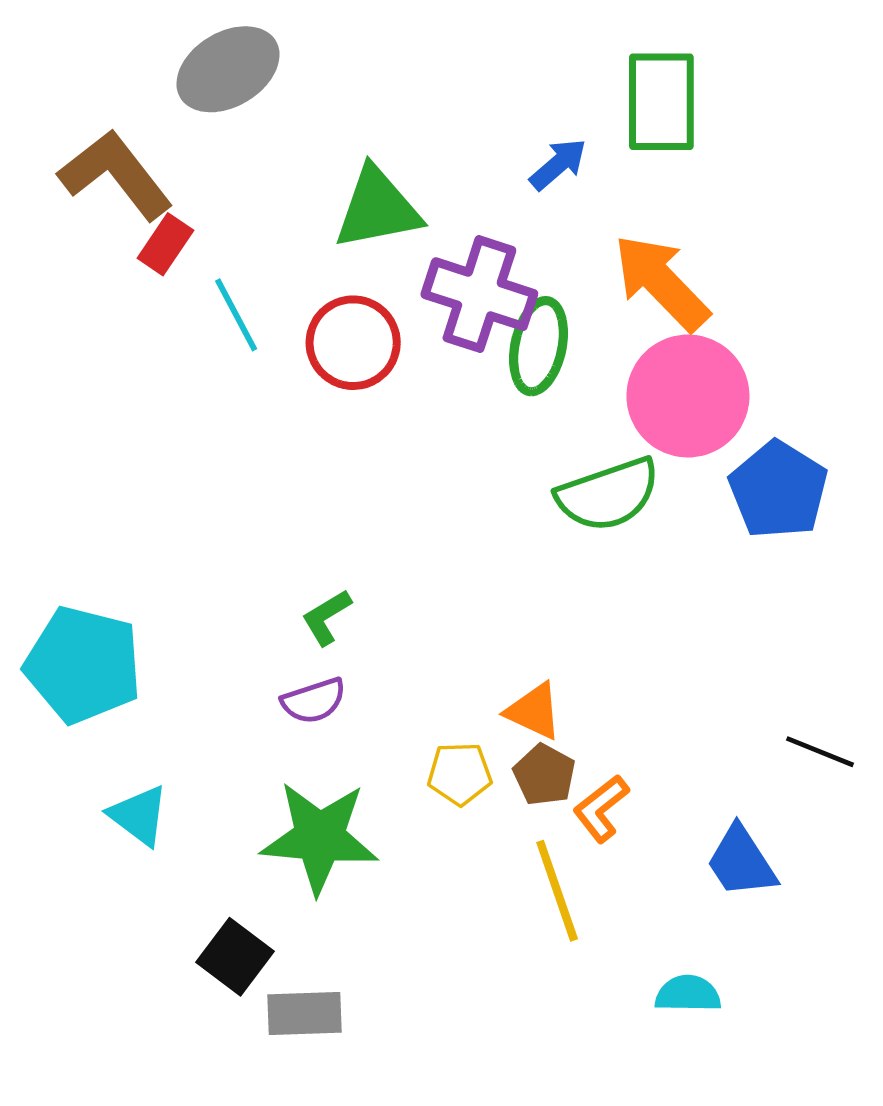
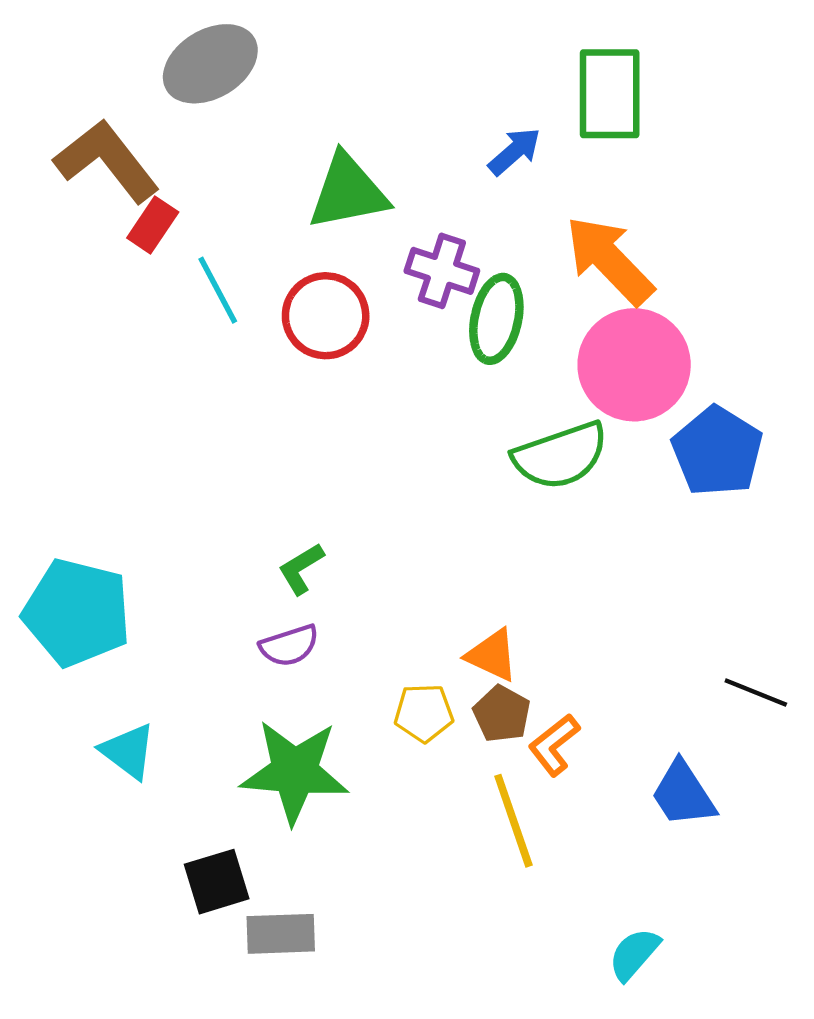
purple cross: (479, 294) -> (442, 271), size x0.7
black square: (235, 957) -> (217, 882), turned 36
cyan semicircle: (688, 994) -> (634, 954), moved, turned -50

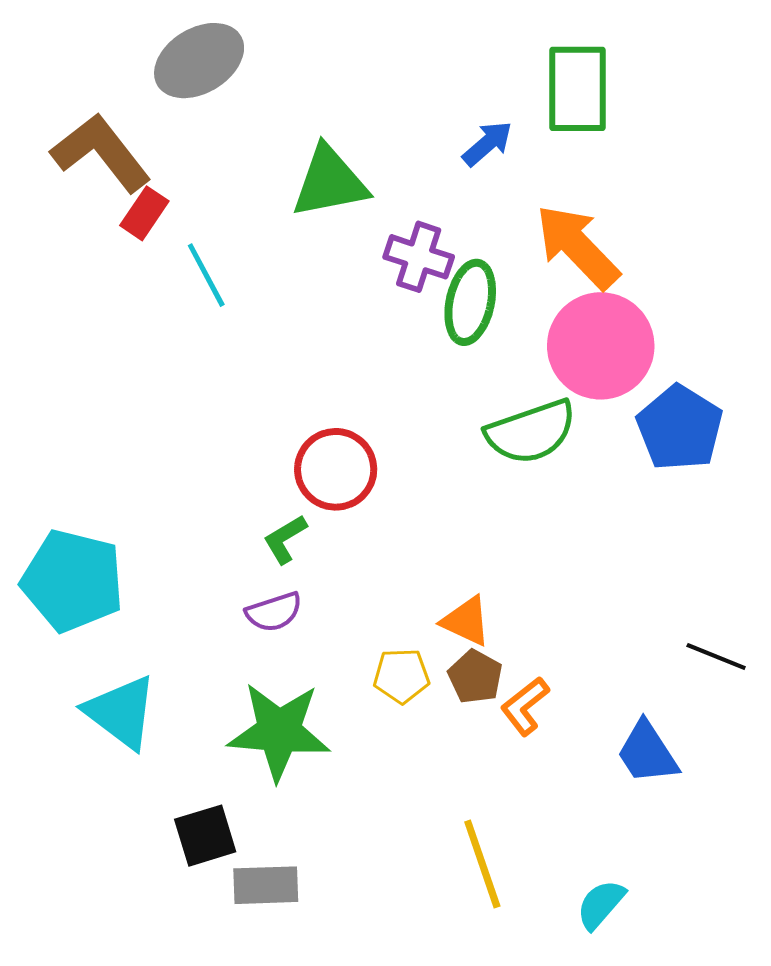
red circle: (326, 316) -> (336, 469), moved
cyan triangle: (128, 751) -> (121, 712), size x1.4
yellow line: (513, 821) -> (482, 864), moved

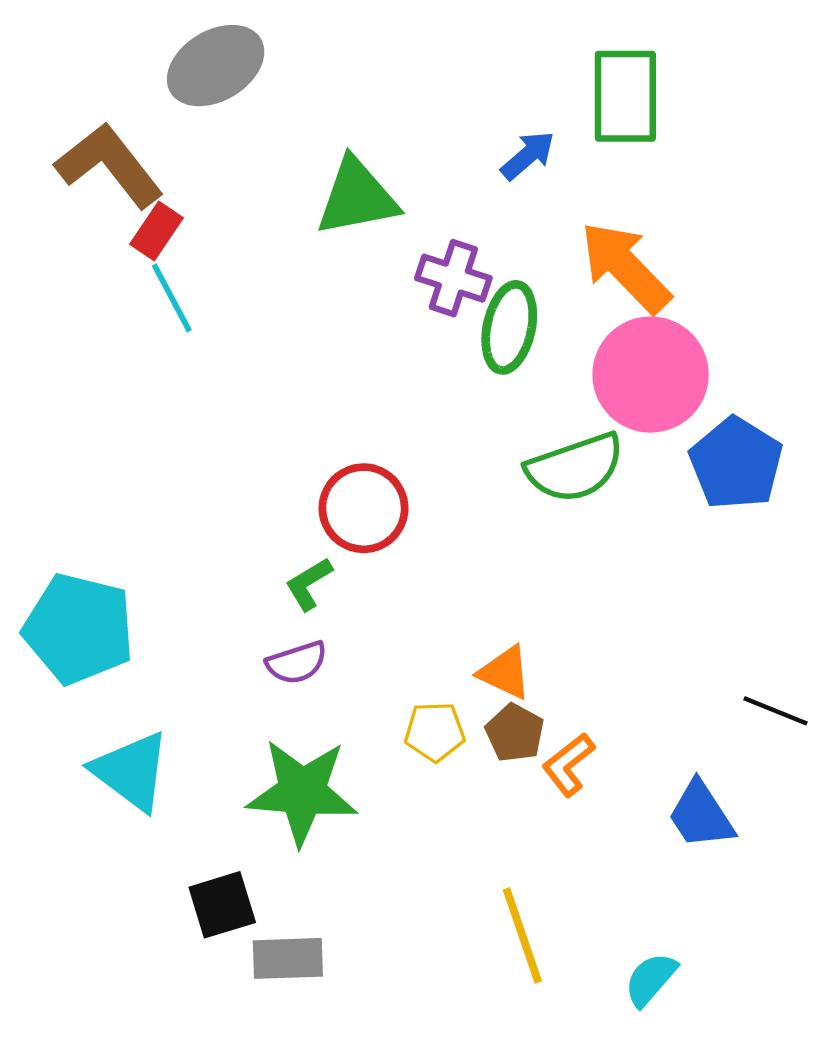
cyan line: (206, 275) -> (172, 298), moved

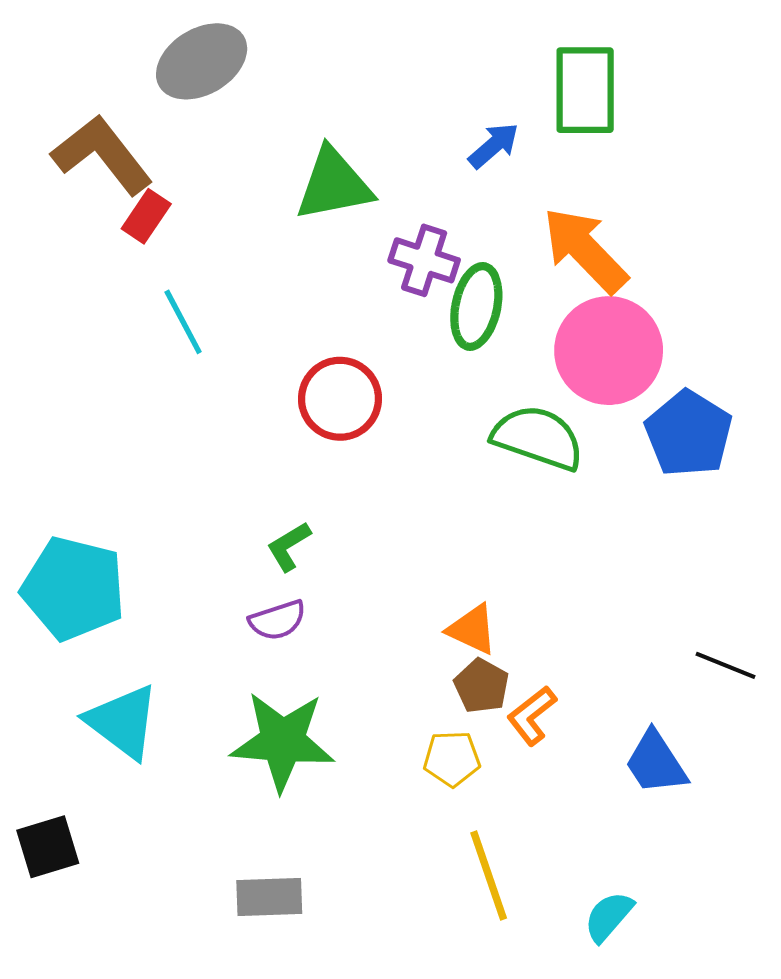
cyan line: (172, 298) -> (183, 322), moved
green semicircle: (575, 468) -> (538, 438), turned -142
red circle: (364, 508) -> (340, 399), moved
yellow pentagon: (435, 732) -> (452, 759), moved
black square: (222, 905) -> (48, 847), moved

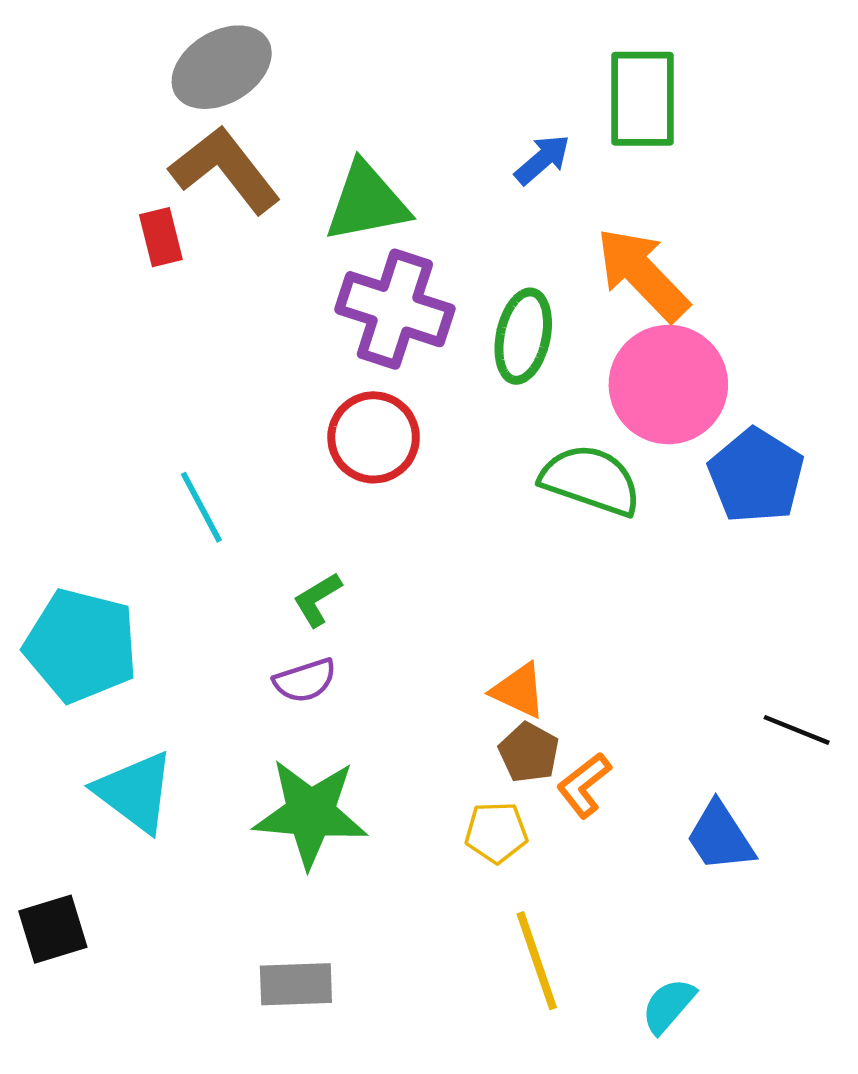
brown L-shape: (102, 155) -> (225, 170), moved
red rectangle: (146, 216) -> (161, 237), turned -48
purple cross: (424, 260) -> (395, 309), moved, size x1.5
cyan line: (183, 322) -> (201, 507), moved

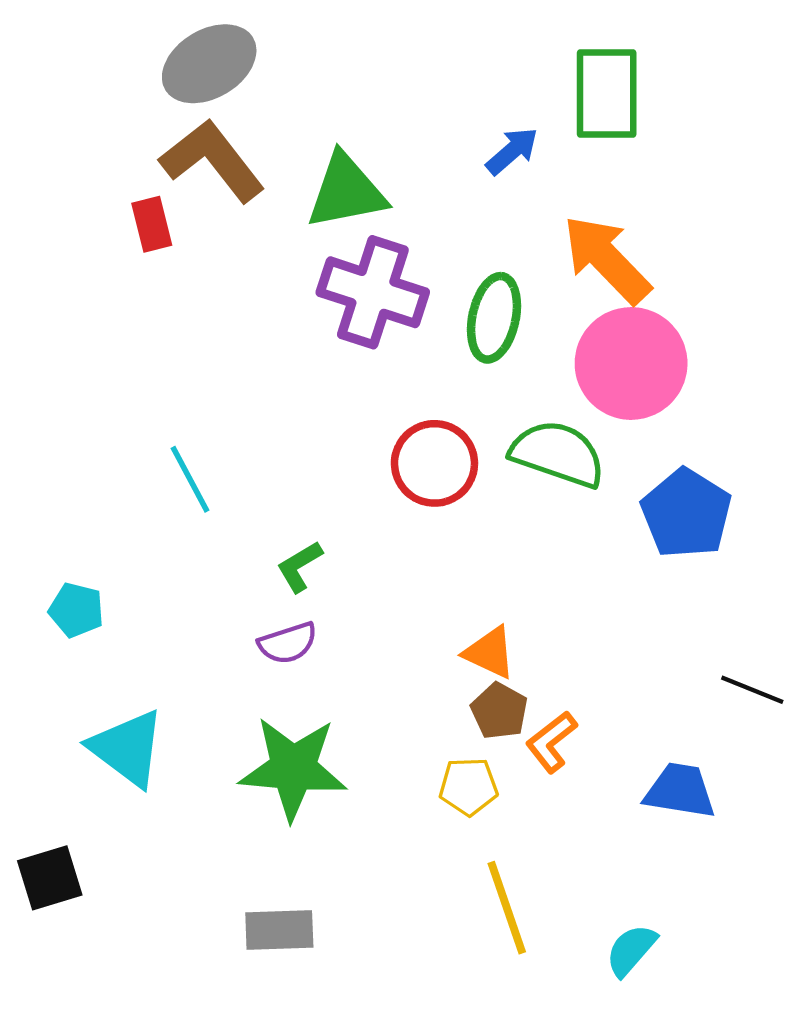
red circle: (374, 437) -> (434, 463), moved
blue pentagon: (756, 476) -> (686, 513), moved
cyan pentagon: (81, 646) -> (76, 610), size x0.5
blue trapezoid: (720, 837) -> (680, 791), turned 132

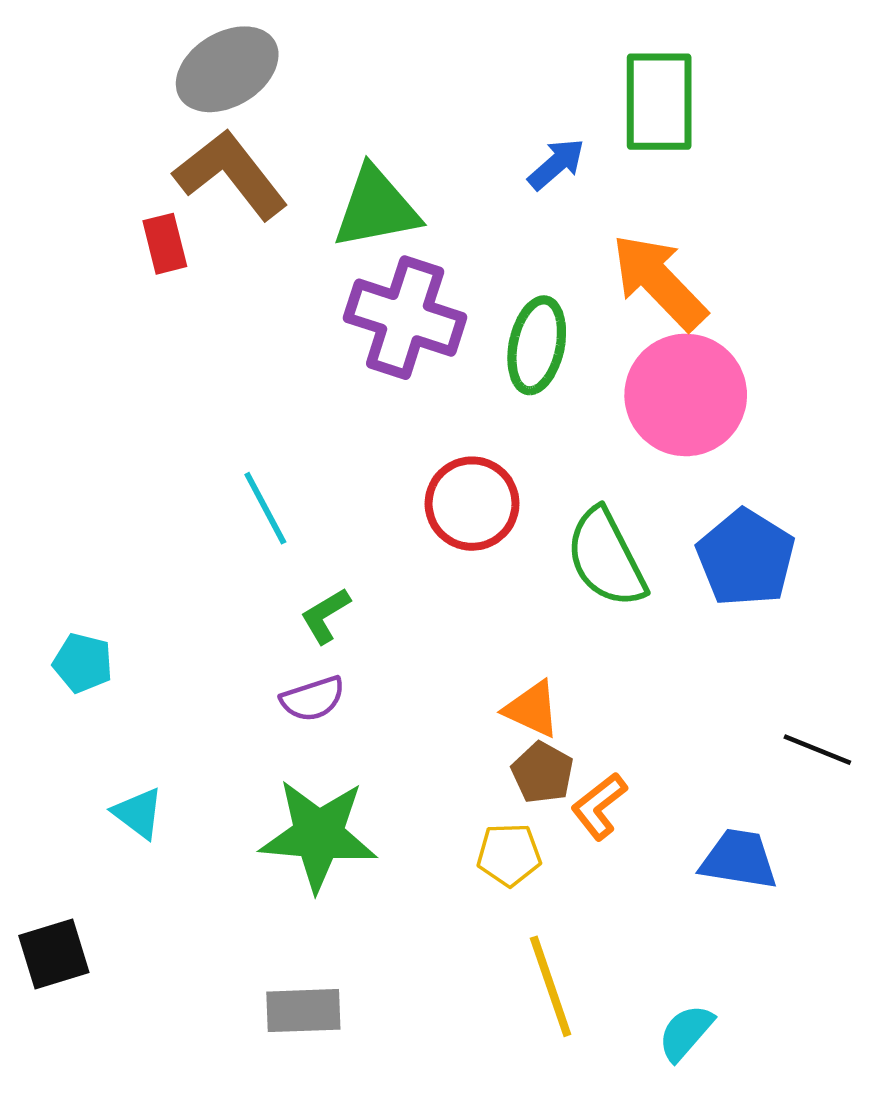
green semicircle: (558, 454) -> (606, 558), moved, turned -136
cyan line: (190, 479) -> (265, 508), moved
cyan triangle: (127, 748) -> (138, 813), size x0.6

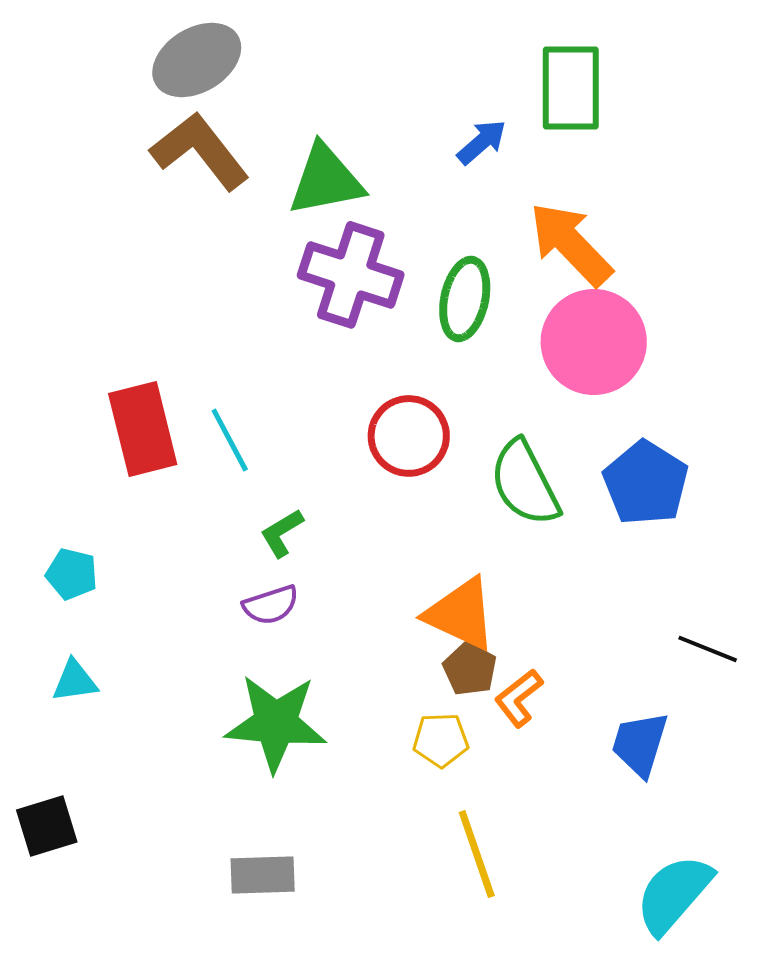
red rectangle: (165, 244) -> (143, 429), moved, size x1.8
orange triangle: (532, 709) -> (461, 614), size x1.5
cyan triangle: (138, 813) -> (75, 681), moved, turned -45
blue trapezoid: (739, 859) -> (640, 744), turned -82
cyan semicircle: (686, 1033) -> (674, 894), moved, size x1.6

